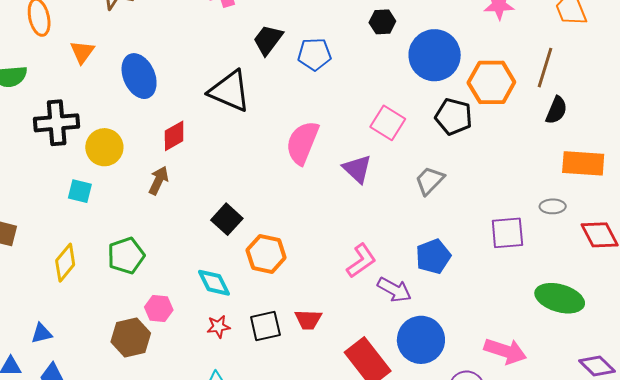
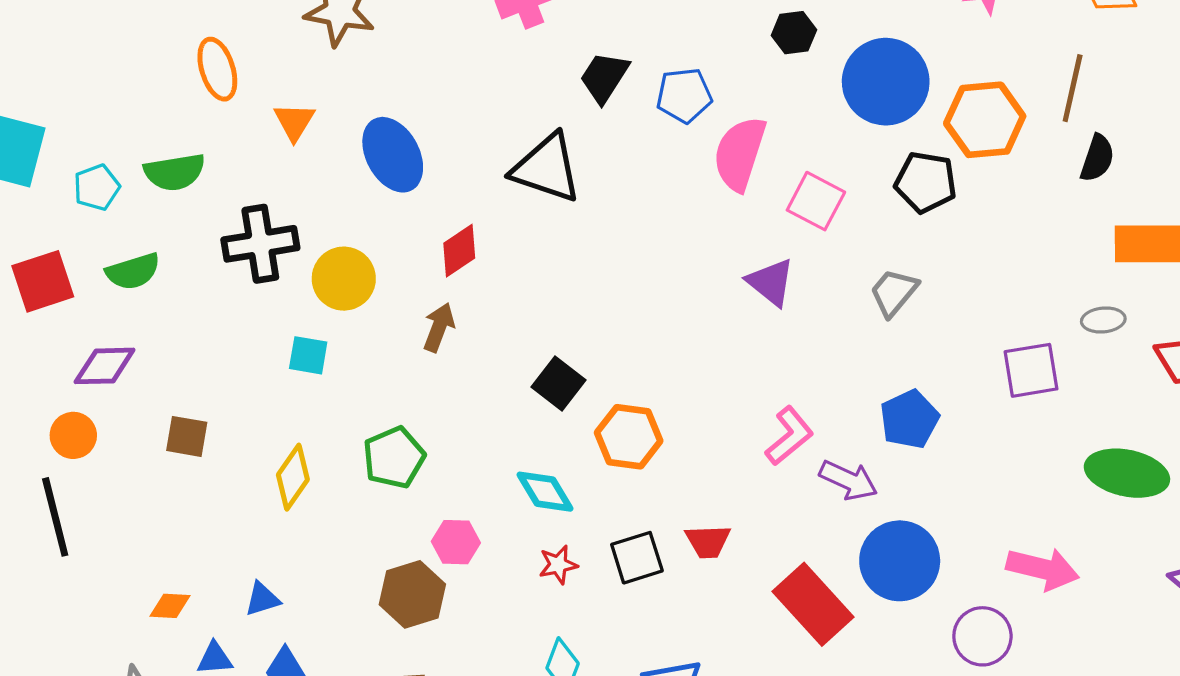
pink semicircle: (302, 143) -> (740, 154), moved

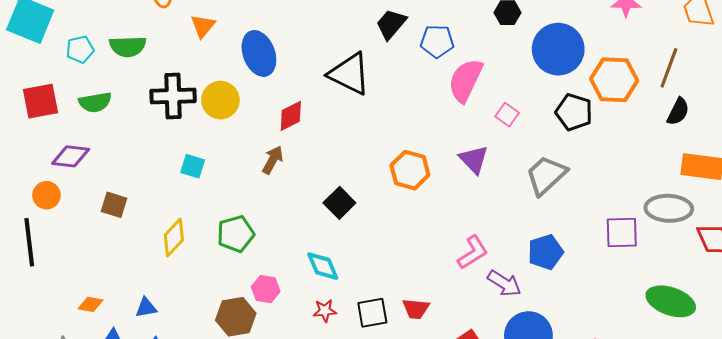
pink square: (816, 201) -> (507, 115), size x0.7
yellow circle: (344, 279) -> (220, 100), moved
gray trapezoid: (894, 292) -> (546, 175), size x1.4
gray ellipse: (1103, 320) -> (669, 208), size x1.8
orange hexagon: (629, 437) -> (410, 170), moved

